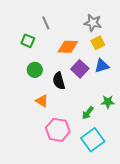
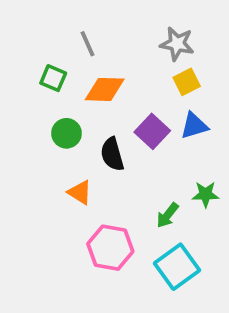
orange diamond: (68, 47) -> (105, 89), moved

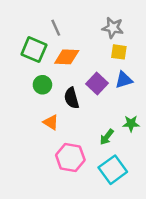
green square: (53, 78) -> (34, 50), size x1.5
yellow square: (187, 82) -> (119, 52), turned 35

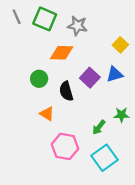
gray line: (56, 28) -> (17, 17), moved
gray star: (113, 28) -> (77, 26), moved
green square: (34, 50) -> (45, 19), moved
yellow square: (119, 52) -> (120, 45), moved, turned 35

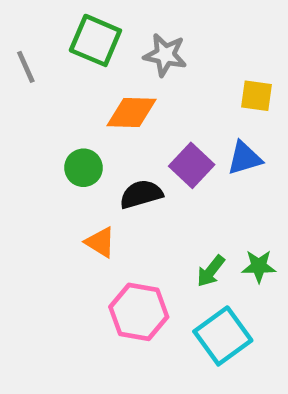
gray line: (17, 17) -> (26, 67), moved
yellow square: (120, 45) -> (256, 96), turned -35
black semicircle: (66, 91) -> (141, 194), turned 90
green star: (121, 115) -> (259, 266), moved

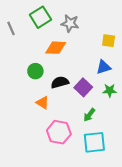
green square: (95, 40) -> (40, 17), turned 35
purple square: (192, 165) -> (83, 87), moved
green star: (259, 266) -> (110, 90), moved
cyan square: (223, 336) -> (94, 142), turned 30

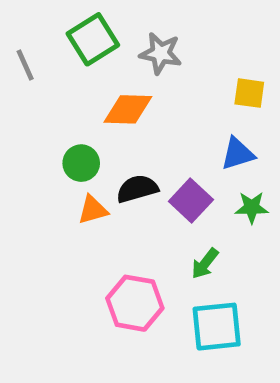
orange triangle: (43, 103) -> (93, 210), moved, turned -48

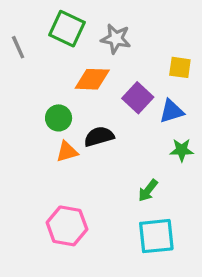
green square: (93, 39) -> (67, 29), turned -33
purple square: (191, 200) -> (138, 98), moved
pink hexagon: (135, 303) -> (67, 226), moved

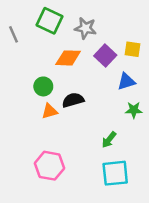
purple square: (138, 98) -> (105, 55), moved

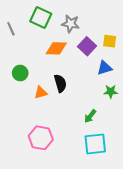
green circle: (43, 86) -> (20, 73), moved
black semicircle: (73, 100) -> (60, 83), turned 90

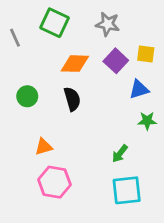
gray star: (71, 24) -> (108, 24), moved
black semicircle: (60, 83) -> (72, 99), moved
orange triangle: (41, 93) -> (44, 147), moved

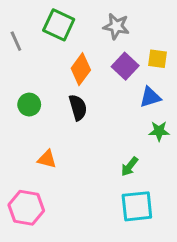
orange diamond: (75, 64) -> (81, 69), turned -56
orange triangle: (44, 147) -> (47, 159), turned 30
pink hexagon: (54, 182) -> (26, 208), moved

